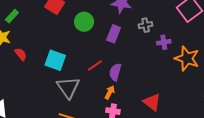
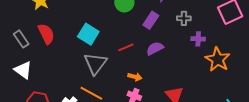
red semicircle: (21, 54) -> (46, 34), moved, size x1.5
purple semicircle: (115, 72) -> (155, 48), moved, turned 36
orange arrow: (110, 92) -> (135, 77), turned 64

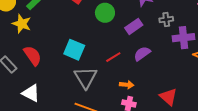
purple rectangle: (151, 20) -> (134, 26), turned 30
purple cross: (198, 39) -> (183, 38), size x1.5
white triangle: (23, 70) -> (31, 93), moved

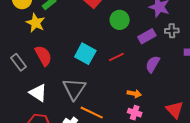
gray cross: (166, 20) -> (172, 31), moved
purple semicircle: (142, 54) -> (153, 64), turned -30
red line: (113, 57) -> (116, 57), moved
gray triangle: (86, 78) -> (74, 89), moved

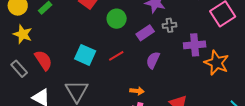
yellow star: (36, 23) -> (23, 34), moved

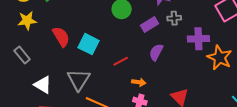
yellow star: (23, 34) -> (27, 21), turned -30
red line: (116, 56) -> (121, 61), moved
red semicircle: (43, 60) -> (61, 37), moved

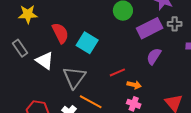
purple rectangle: (150, 25) -> (150, 28), size x1.4
red line: (121, 61) -> (117, 72), moved
white triangle: (43, 85) -> (45, 61), moved

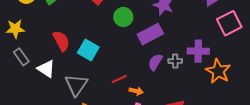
yellow star: (28, 14) -> (15, 29), moved
gray cross: (175, 24) -> (175, 61), moved

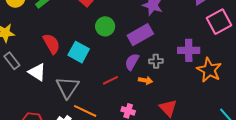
green circle: (123, 17) -> (105, 26), moved
gray cross: (175, 61) -> (156, 61), moved
purple semicircle: (155, 62) -> (132, 62), moved
orange arrow: (136, 91) -> (145, 80), moved

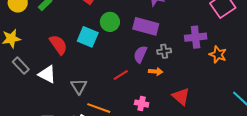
purple rectangle: (140, 35) -> (146, 26), turned 50
cyan square: (79, 52) -> (88, 37), moved
orange star: (209, 70) -> (218, 54), size x0.7
gray triangle: (68, 87) -> (79, 86), size x0.7

